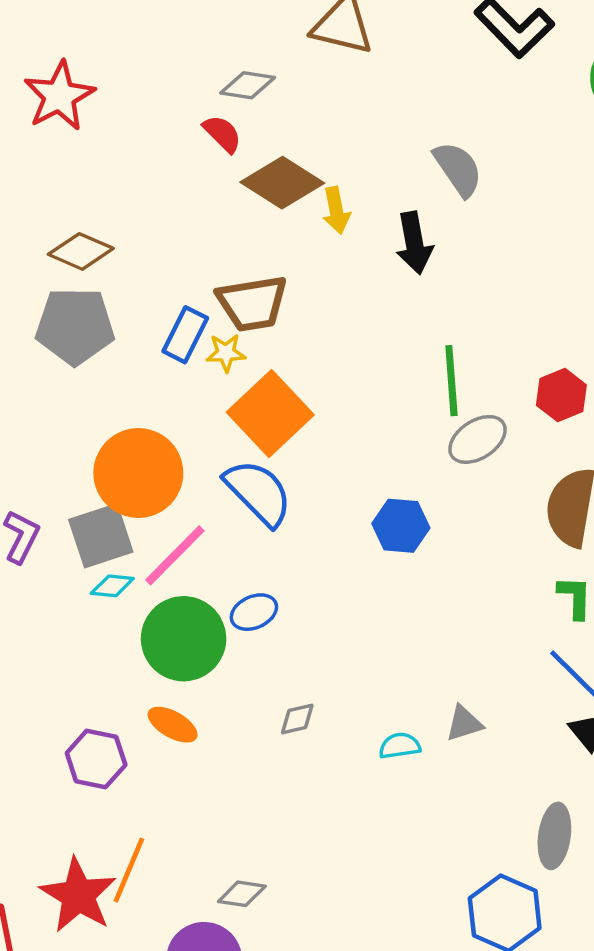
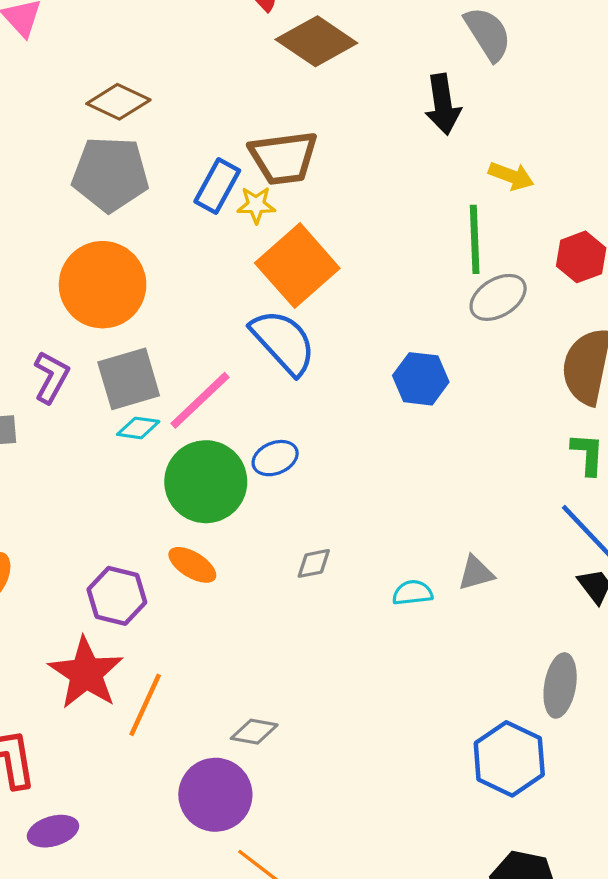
yellow arrow: (336, 210) -> (511, 176), moved, turned -60
orange circle: (138, 473) -> (103, 285), moved
red star: (78, 895) -> (86, 673), moved

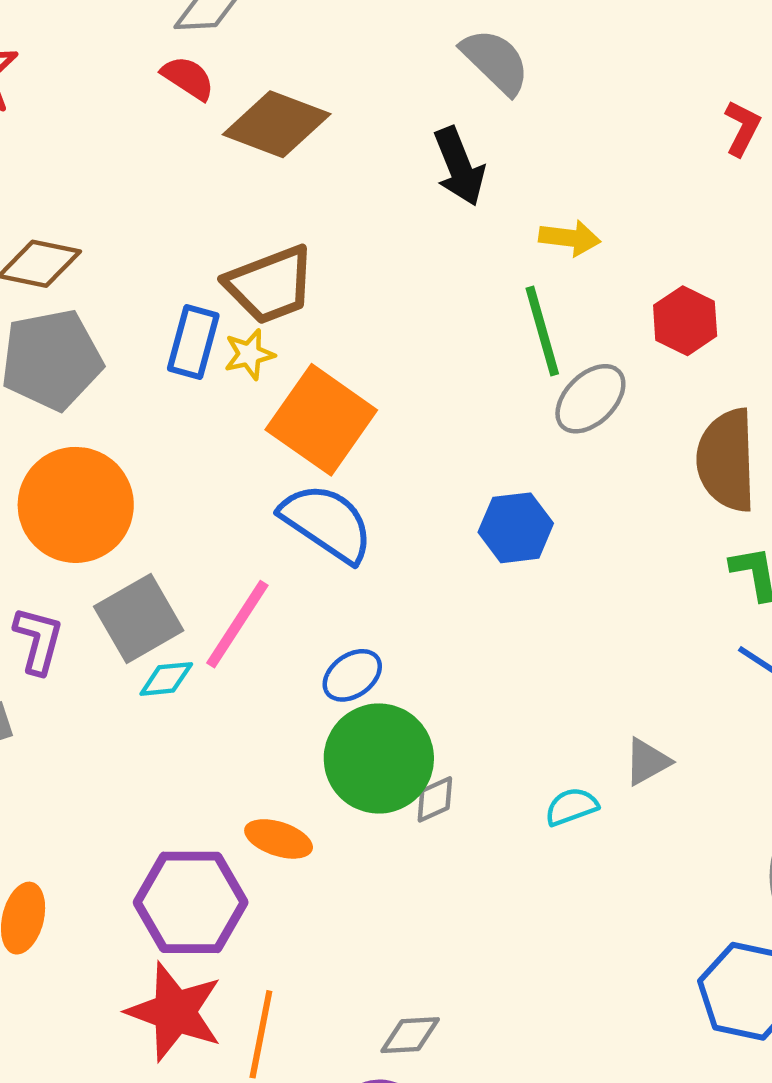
green circle: (206, 482) -> (379, 758), moved
purple hexagon: (117, 596) -> (191, 902), size x1.4

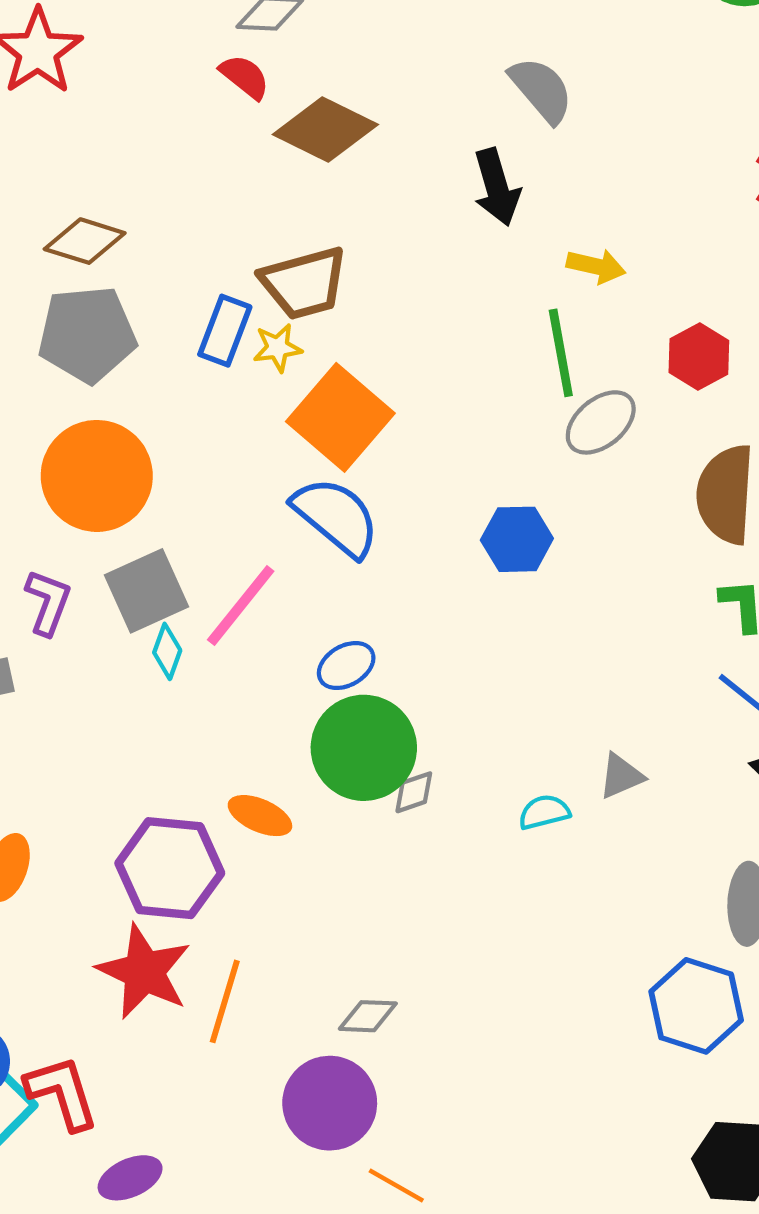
cyan diamond: (166, 679) -> (167, 651), turned -70

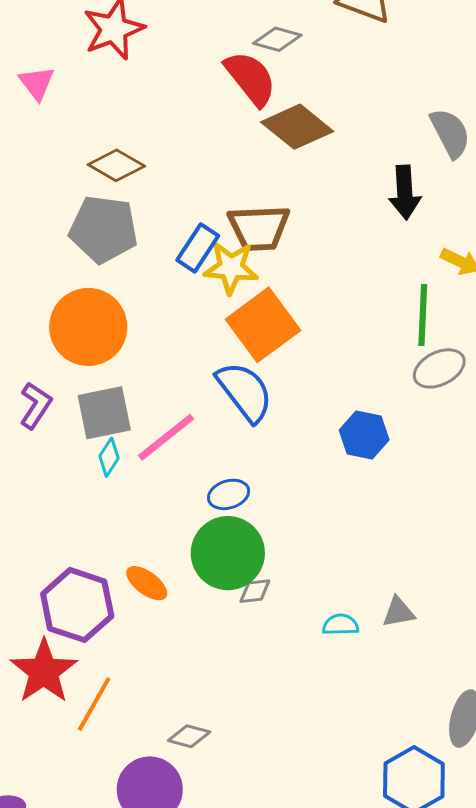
red semicircle: (245, 77) -> (250, 78), size x1.6
yellow star: (278, 348) -> (231, 268), size x1.6

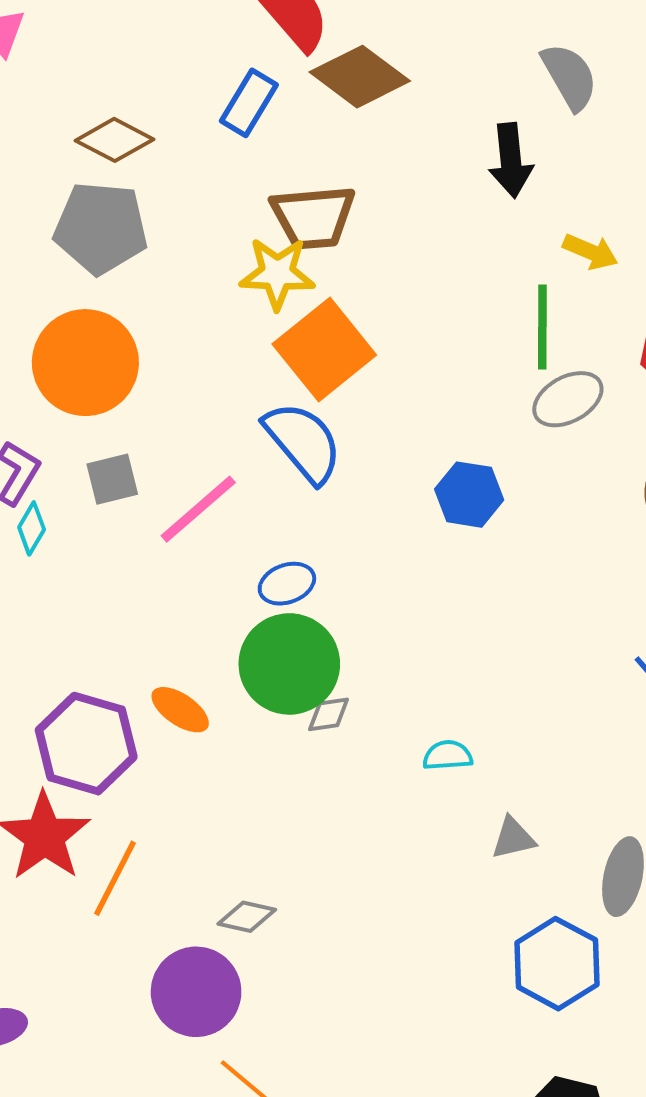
blue rectangle: (198, 248) -> (249, 103), moved
gray square: (104, 413) -> (112, 479), size x0.7
cyan diamond: (109, 457) -> (32, 528), moved
gray triangle: (398, 612) -> (513, 838), moved

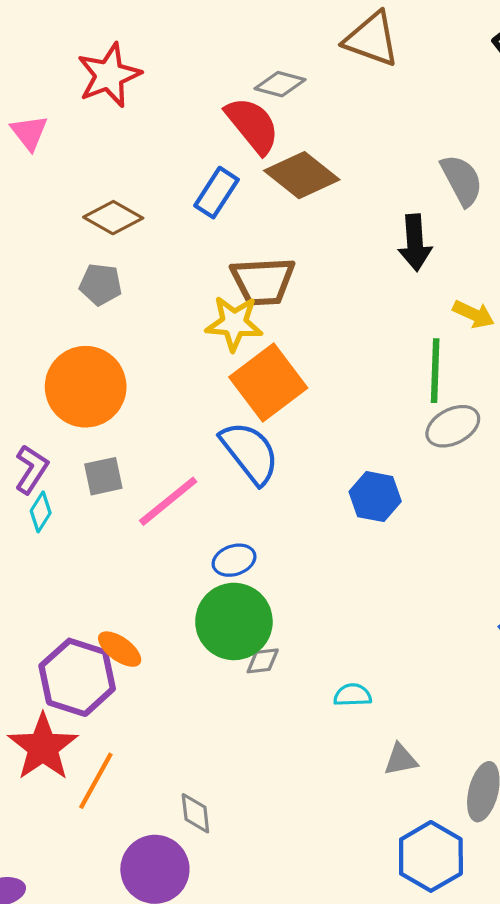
gray pentagon: (101, 228) -> (101, 284), size x0.6
orange ellipse: (180, 710) -> (120, 649), moved
gray diamond: (247, 917) -> (195, 813), turned 69

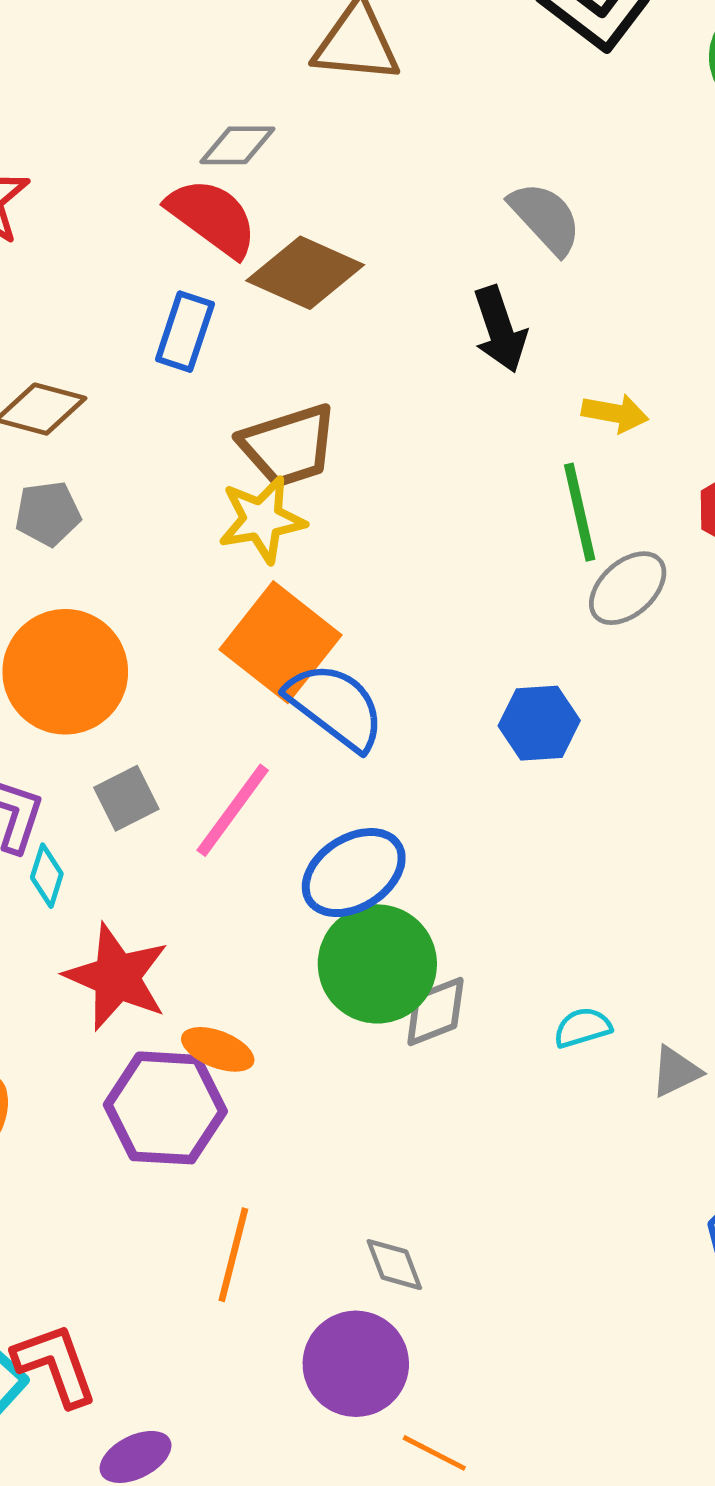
orange square: (268, 383) -> (281, 642), moved
blue ellipse: (234, 560) -> (354, 873), size x1.6
gray diamond: (263, 661) -> (435, 1011), size x1.4
red star: (43, 747) -> (117, 977), moved
gray triangle: (401, 760) -> (676, 1072), moved

